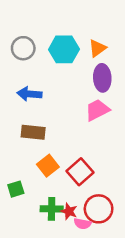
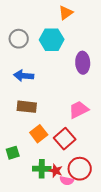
orange triangle: (97, 48) -> (66, 13), moved
pink trapezoid: (97, 110) -> (79, 110), moved

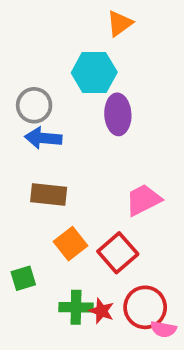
gray circle: (19, 39) -> (34, 105), moved
purple ellipse: (83, 63) -> (118, 114), moved
pink semicircle: (67, 181) -> (163, 329), moved

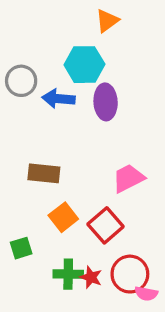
gray circle: (34, 105) -> (21, 81), moved
blue arrow: (43, 138) -> (58, 99), moved

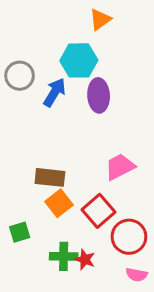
blue arrow: (58, 99) -> (55, 92), turned 116
brown rectangle: (44, 173) -> (50, 177), moved
red circle: (130, 274) -> (129, 237), moved

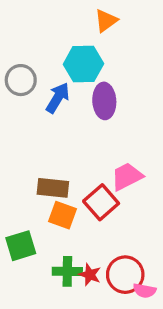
orange square: (59, 203) -> (63, 215), turned -32
red square: (99, 211) -> (101, 202), moved
green square: (20, 232) -> (21, 246), size x1.4
red circle: (129, 237) -> (125, 275), moved

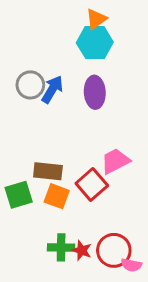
cyan hexagon: (83, 64) -> (95, 42), moved
gray circle: (21, 80) -> (30, 85), moved
green square: (21, 246) -> (19, 195), moved

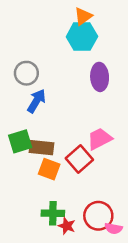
blue arrow: (52, 89) -> (36, 101), moved
purple ellipse: (95, 92) -> (100, 77), moved
green square: (19, 195) -> (20, 141), moved
red star: (82, 250) -> (67, 226), moved

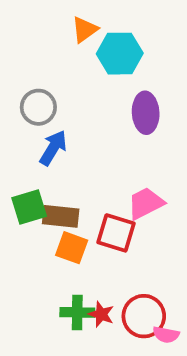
orange triangle: (83, 16) -> (85, 30), moved
red square: (79, 159) -> (116, 233), turned -32
red star: (67, 226) -> (101, 314), moved

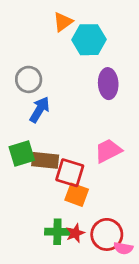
red square: (116, 233) -> (70, 173), moved
orange square: (72, 248) -> (77, 195), moved
red star: (101, 314) -> (75, 233), turned 30

